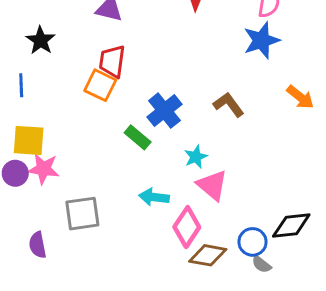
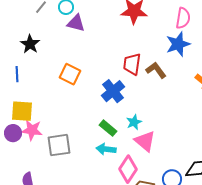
red trapezoid: (112, 61) -> (132, 64), moved
brown L-shape: (229, 105) -> (156, 70), moved
green rectangle: (138, 137) -> (108, 128), moved
gray square: (82, 214) -> (59, 145), moved

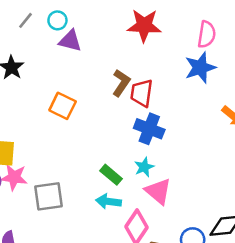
brown L-shape: (156, 70) -> (121, 83), moved, turned 70
blue cross: (113, 91) -> (149, 129), moved, turned -30

